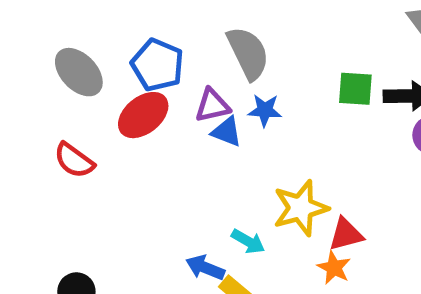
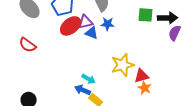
red ellipse: (143, 115) -> (71, 26), moved
cyan arrow: (248, 241) -> (89, 79), moved
orange star: (334, 268) -> (145, 88), moved

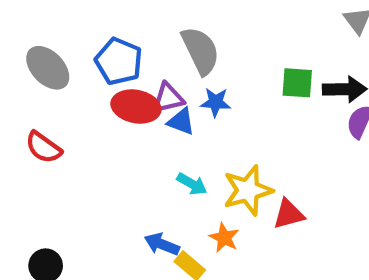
red ellipse: (71, 26) -> (136, 107), turned 50
cyan arrow: (89, 79) -> (192, 184), moved
orange star: (145, 88) -> (224, 238), moved

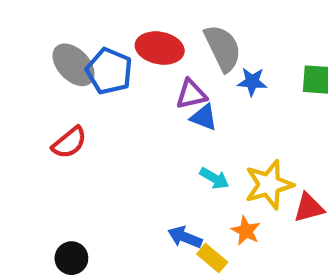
blue pentagon: (119, 61) -> (109, 71), moved
blue star: (216, 102) -> (252, 82), moved
red ellipse: (136, 107) -> (160, 48), moved
red semicircle: (43, 147) -> (69, 143), turned -75

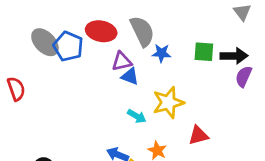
red semicircle: (69, 143) -> (16, 89), moved, turned -70
yellow star: (269, 185) -> (168, 102), moved

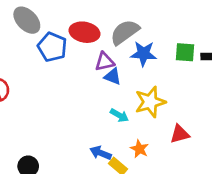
gray semicircle: (142, 31) -> (125, 32), turned -100
gray ellipse: (45, 42) -> (27, 20), moved
blue star: (161, 53) -> (143, 54), size x1.4

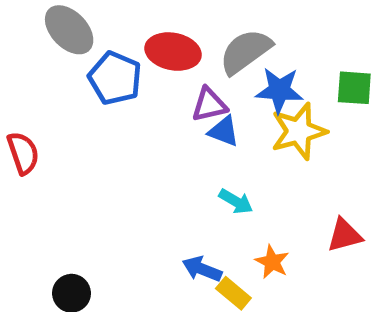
yellow star: (150, 102) -> (299, 131), moved

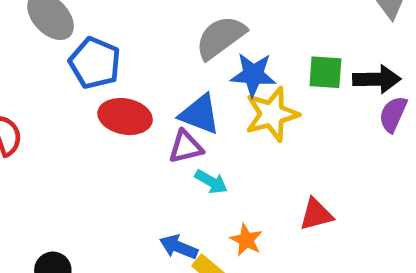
red ellipse: (173, 52) -> (125, 117), moved
purple triangle: (209, 105) -> (186, 147), moved
blue triangle: (224, 131) -> (200, 114), size x1.4

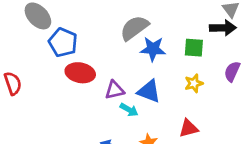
black arrow: (377, 79) -> (223, 28), moved
blue triangle: (200, 114) -> (149, 91), moved
yellow star: (272, 114) -> (194, 83), moved, size x0.6

